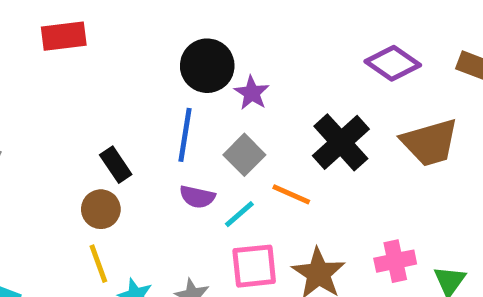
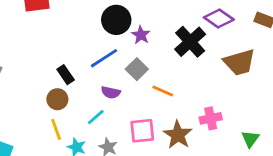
blue line: (185, 135) -> (104, 58), turned 48
black cross: (341, 142) -> (190, 42), moved
cyan line: (239, 214) -> (96, 117), moved
pink cross: (395, 261) -> (211, 118), moved

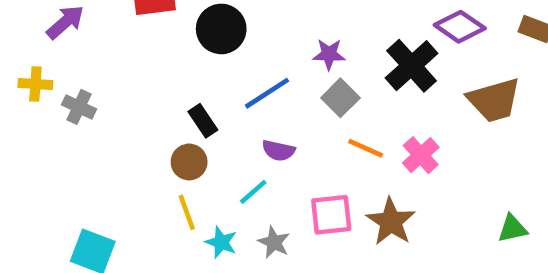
black circle: (116, 20) -> (221, 29), moved
purple star: (141, 35) -> (329, 54), turned -30
gray square: (137, 69) -> (340, 98), moved
pink cross: (211, 118) -> (421, 155), moved, turned -30
green triangle: (250, 139) -> (512, 228), turned 42

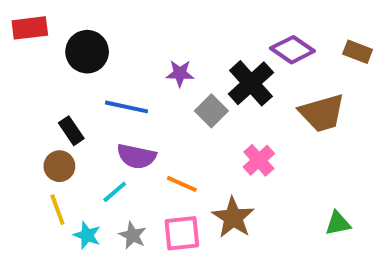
blue line: (267, 93) -> (127, 107), turned 45
gray square: (340, 98) -> (211, 111), moved
orange line: (366, 148) -> (182, 184), moved
purple semicircle: (279, 151) -> (136, 156), size x1.4
pink square: (331, 215) -> (182, 233), moved

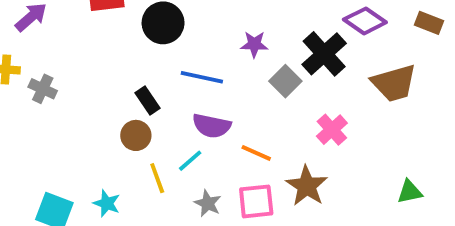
yellow line: (57, 210) -> (157, 178), moved
cyan star: (87, 235) -> (107, 203), moved

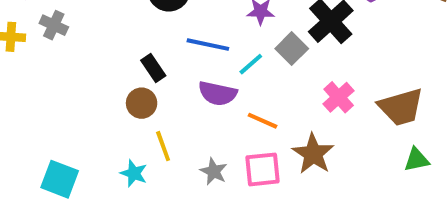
brown trapezoid: (394, 83) -> (401, 107), moved
gray cross: (43, 89) -> (54, 25), moved
cyan line: (190, 161) -> (251, 64), moved
cyan star: (107, 203) -> (134, 173), moved

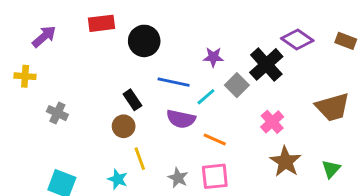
gray cross: (54, 25) -> (57, 113), moved
brown trapezoid: (401, 107) -> (332, 107), moved
brown star: (313, 154) -> (285, 162), moved
green triangle: (417, 160) -> (331, 169), turned -36

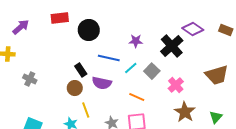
gray square: (237, 85) -> (152, 71), moved
purple semicircle: (181, 119) -> (102, 83), moved

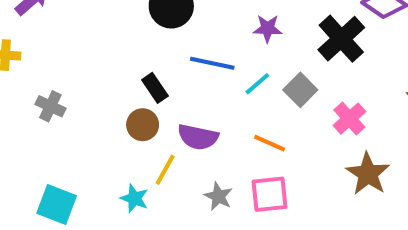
purple semicircle: (102, 83) -> (198, 137), moved
yellow line: (86, 110) -> (165, 170), turned 49

